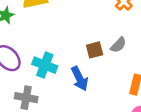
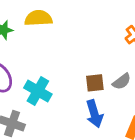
blue arrow: (80, 79) -> (94, 114), moved

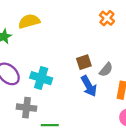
gray semicircle: (122, 81) -> (106, 70), moved

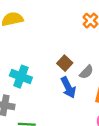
brown square: (84, 62) -> (65, 63), turned -32

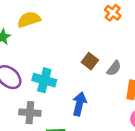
blue arrow: (68, 87) -> (79, 104), moved, turned -135

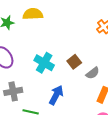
cyan cross: (44, 80) -> (44, 63), moved
gray cross: (30, 113) -> (13, 91), turned -30

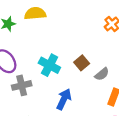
gray cross: (13, 91) -> (22, 85), moved

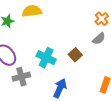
gray semicircle: (102, 74) -> (99, 39), moved

